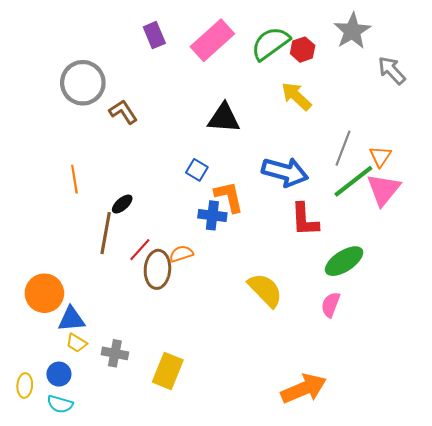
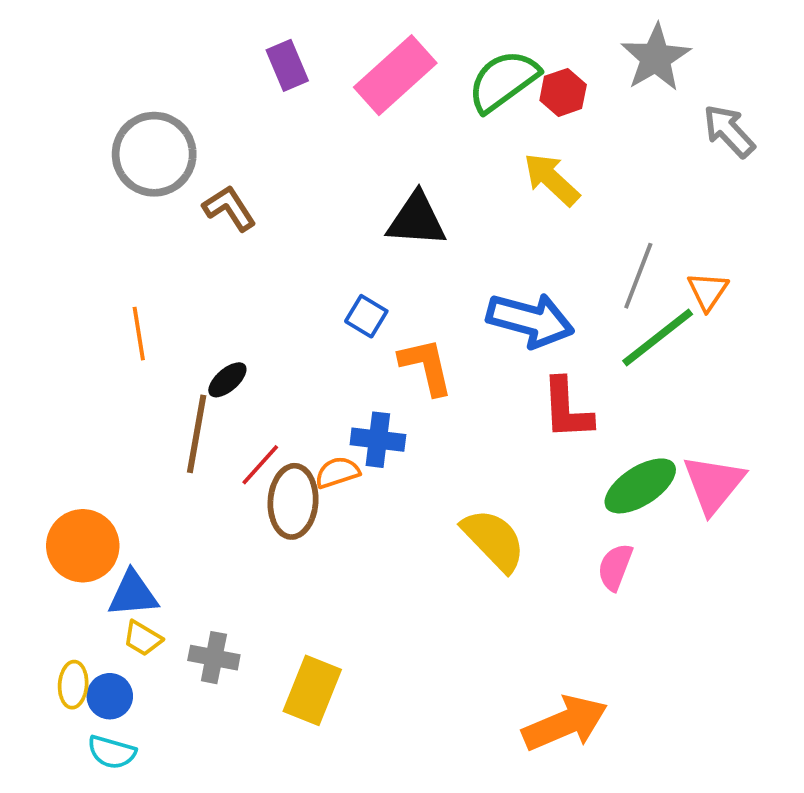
pink triangle: (383, 190) -> (714, 484), moved
blue cross: (212, 215) -> (378, 440), moved
yellow ellipse: (25, 385) -> (73, 685), moved

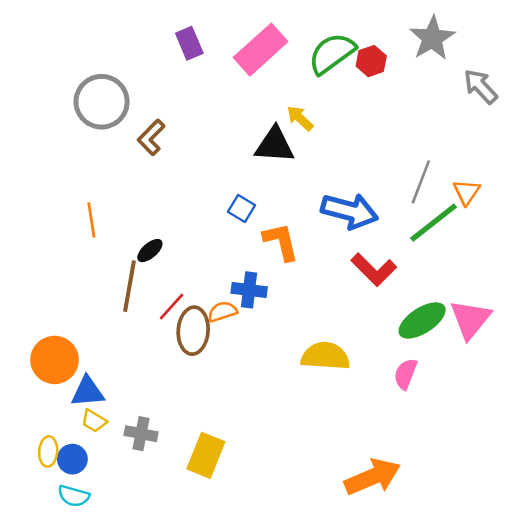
yellow arrow: (551, 179) -> (300, 118), moved, size x0.7
brown L-shape: (229, 208) -> (151, 137), turned -102
red L-shape: (567, 409) -> (374, 270), turned -42
yellow semicircle: (494, 540) -> (325, 356), turned -42

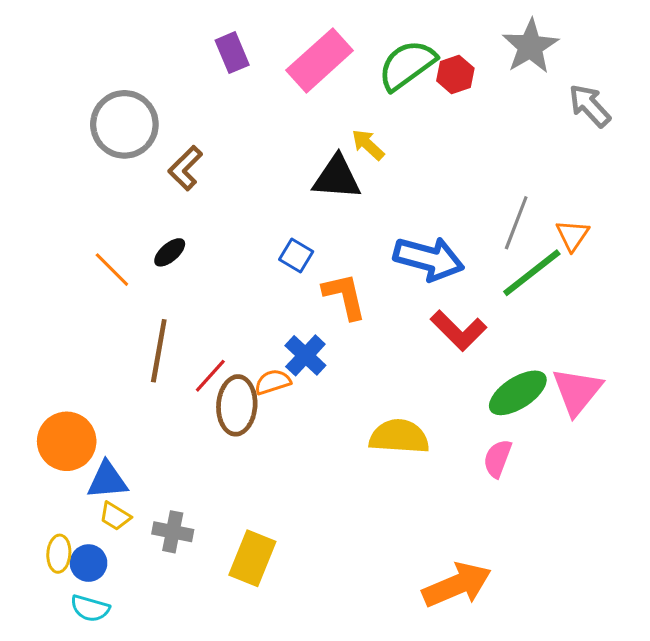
orange line: (91, 220) -> (112, 270), turned -36
black ellipse: (150, 251) -> (170, 252), moved
blue cross: (249, 290) -> (305, 355), turned 36

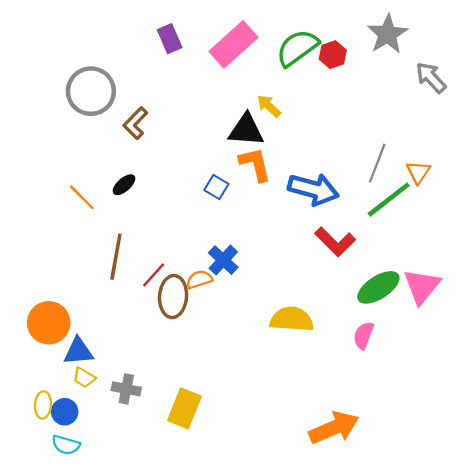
orange L-shape: (345, 296) -> (255, 164), moved

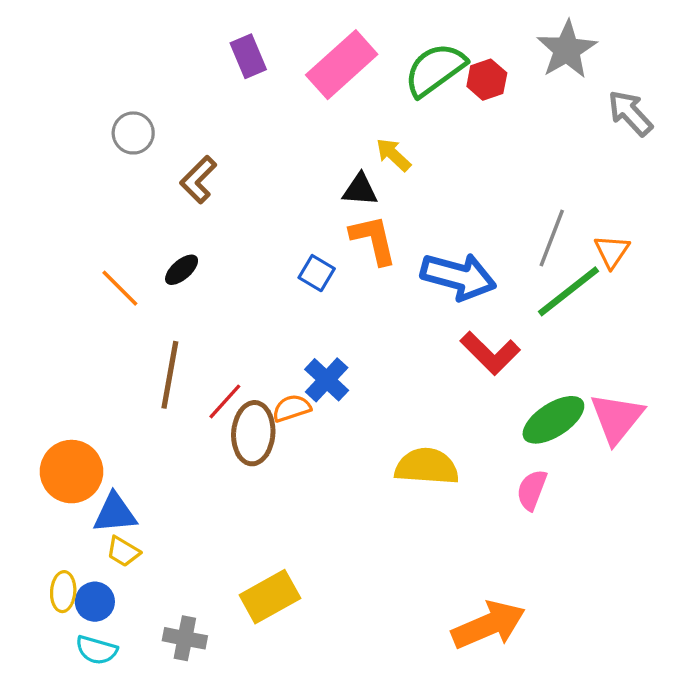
gray circle: (91, 91) -> (133, 133), size x0.6
black triangle: (246, 130) -> (360, 190), size x0.7
gray cross: (126, 389) -> (185, 638), moved
yellow rectangle: (184, 408) -> (270, 597), turned 39

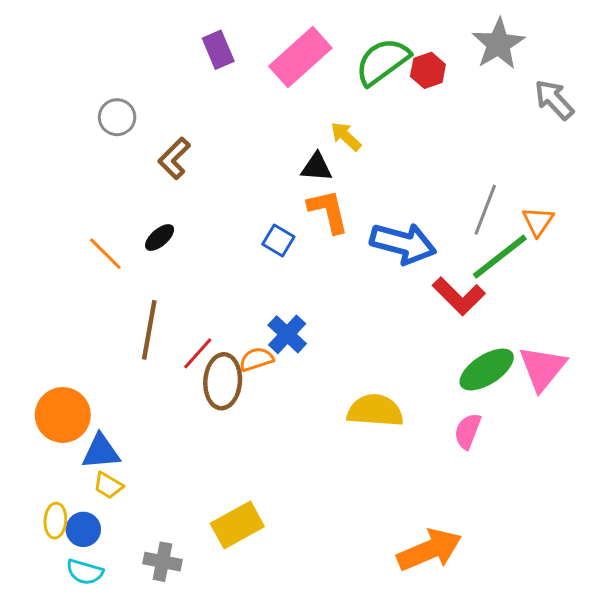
red L-shape: (490, 353) -> (459, 296), moved

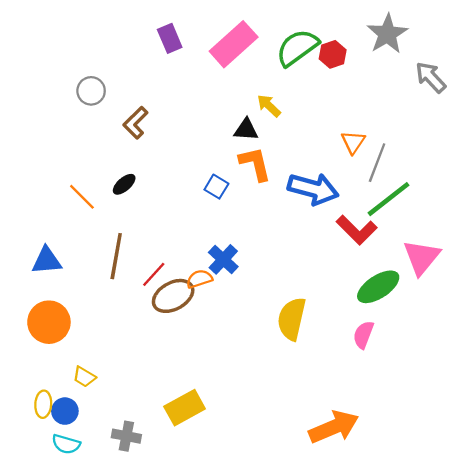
orange triangle: (538, 221) -> (353, 142), moved
pink triangle: (542, 368) -> (422, 257), moved
brown ellipse: (223, 381) -> (173, 296), turned 57
yellow semicircle: (375, 411) -> (292, 319), turned -81
blue triangle: (101, 452) -> (47, 261), moved

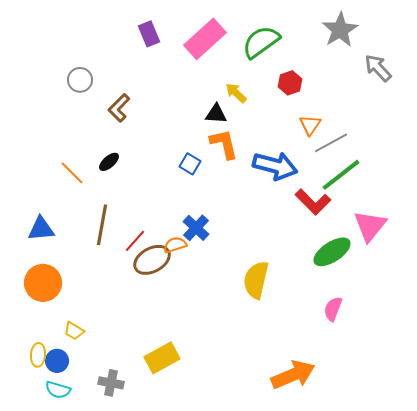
red hexagon: (333, 54) -> (290, 83), moved
gray line: (377, 163) -> (331, 143), turned 40
pink semicircle: (363, 335) -> (333, 309), moved

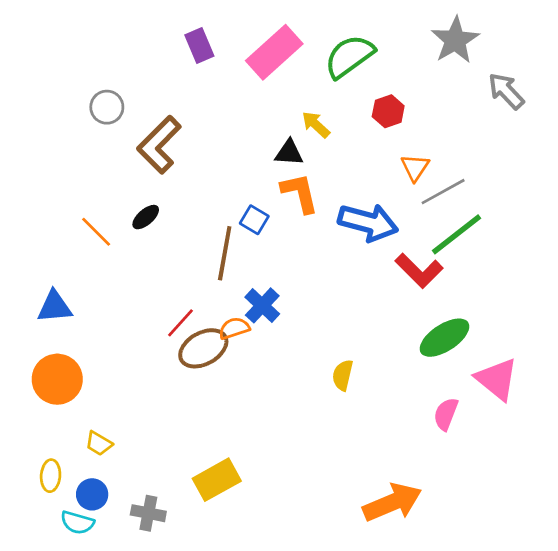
brown L-shape: (119, 108) -> (159, 145), size x1.5
brown line: (102, 225) -> (225, 253), moved
pink triangle: (370, 226) -> (497, 379), moved, turned -30
yellow semicircle: (256, 280) -> (343, 375), size x0.6
blue circle: (57, 361) -> (92, 494), moved

